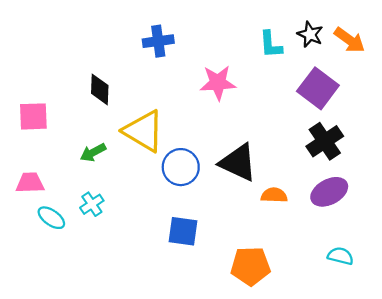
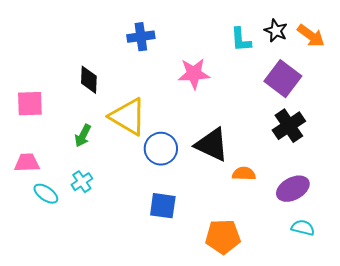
green arrow: (93, 152) -> (83, 136), turned -35
purple ellipse: (329, 192) -> (293, 189), moved

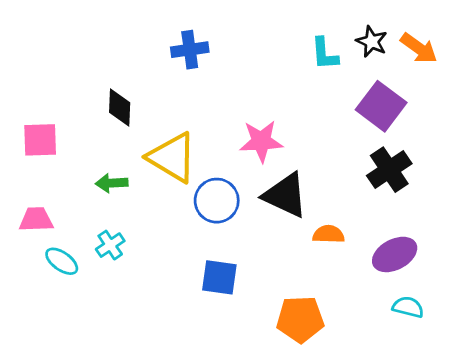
pink star: (194, 74) -> (261, 141), moved
green arrow: (83, 136) -> (112, 183), turned 60

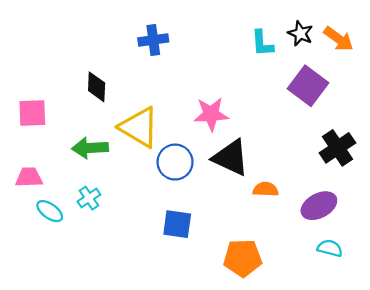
black cross: (389, 170) -> (337, 148), moved
green arrow: (112, 183) -> (90, 148), size x1.4

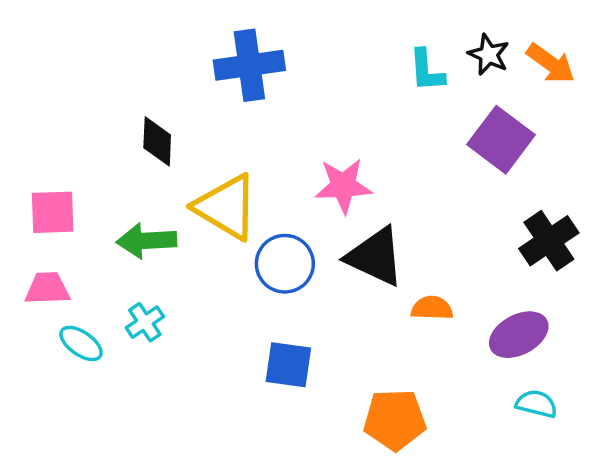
blue cross: (153, 40) -> (249, 65), size x1.4
pink square: (32, 113) -> (53, 212), moved

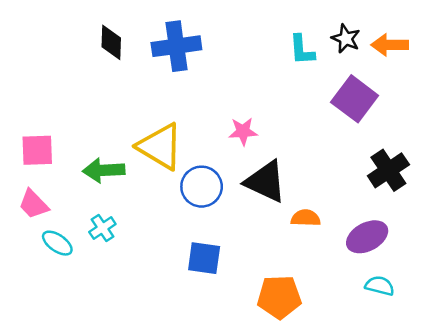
orange arrow: (551, 63) -> (390, 45), turned 144
black diamond: (157, 141) -> (111, 42), moved
pink star: (343, 186) -> (243, 131), size x0.7
pink trapezoid: (47, 289) -> (33, 204), turned -132

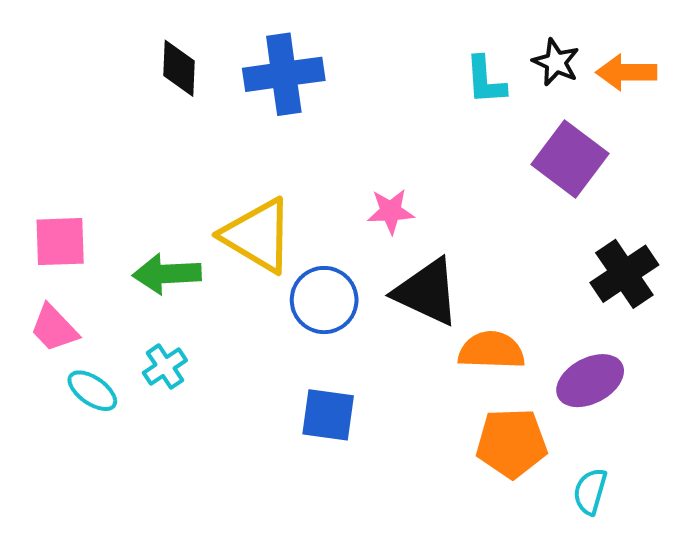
orange semicircle: (306, 218) -> (491, 350), size x1.4
cyan semicircle: (380, 286) -> (590, 491), moved, turned -88
orange pentagon: (279, 297) -> (512, 443), moved

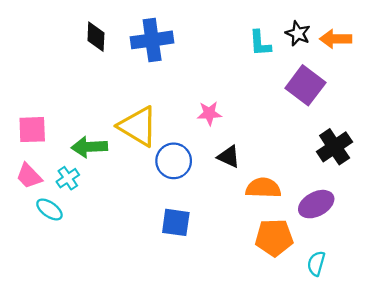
black triangle: (427, 292) -> (229, 157), size x0.6
cyan cross: (165, 367) -> (68, 178), moved

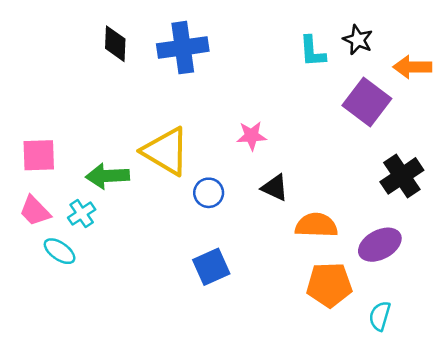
orange arrow: (336, 39) -> (412, 67), moved
blue circle: (174, 161) -> (209, 193), size x0.7
blue square: (176, 222) -> (211, 267), turned -32

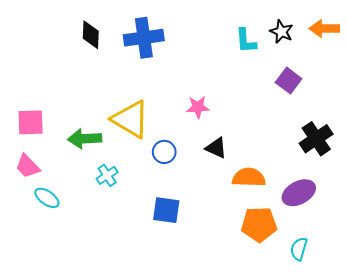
orange arrow: (412, 67) -> (324, 29), moved
purple square: (367, 102) -> (289, 81), size x0.7
cyan cross: (82, 214) -> (107, 175), moved
blue square: (211, 267) -> (166, 210), turned 32

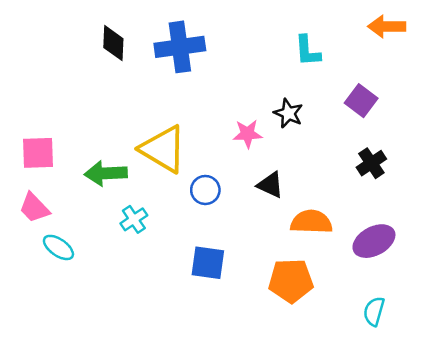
orange arrow: (324, 29) -> (387, 26), moved
black star: (281, 32) -> (288, 113), moved
black cross: (316, 139) -> (371, 163), moved, size x0.7
orange pentagon: (259, 224) -> (291, 281), moved

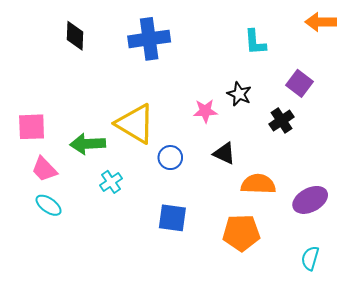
black diamond: (113, 43) -> (75, 36), moved
black cross: (371, 163) -> (282, 120), moved
pink trapezoid: (34, 208) -> (44, 169), moved

